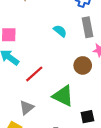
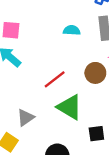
cyan semicircle: (60, 31) -> (72, 30), turned -40
red line: (34, 74) -> (55, 79), moved

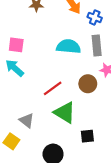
cyan semicircle: (72, 30) -> (68, 46), size x1.6
gray triangle: (26, 117) -> (27, 120), turned -49

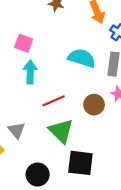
cyan arrow: (15, 68) -> (30, 72), moved, turned 36
black square: (87, 136) -> (80, 163), size x1.6

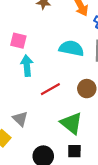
green triangle: (61, 131) -> (71, 123), moved
black square: (80, 163) -> (74, 151), moved, size x0.6

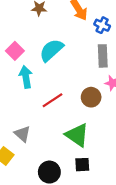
pink square: (18, 41) -> (15, 51), turned 35
cyan semicircle: (71, 48) -> (51, 50), moved, turned -50

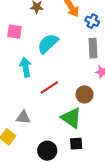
pink square: (15, 51) -> (14, 32), moved, turned -35
brown circle: (91, 97) -> (84, 94), moved
gray triangle: (22, 134) -> (23, 117), turned -35

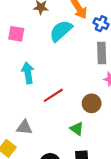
cyan semicircle: (48, 44) -> (61, 31), moved
green triangle: (71, 118) -> (77, 129), size x0.6

